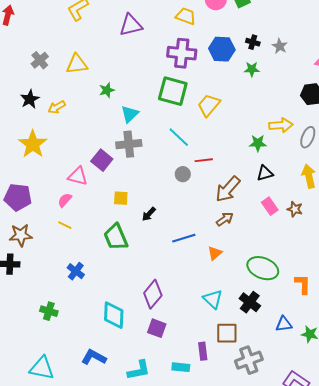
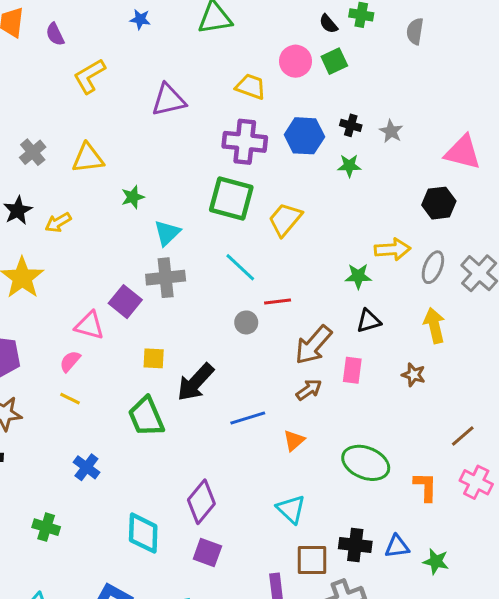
pink rectangle: (270, 206) -> (352, 370), moved, turned 42
black arrow: (149, 214) -> (195, 382), size x1.8
black cross: (250, 302) -> (355, 545), moved, turned -30

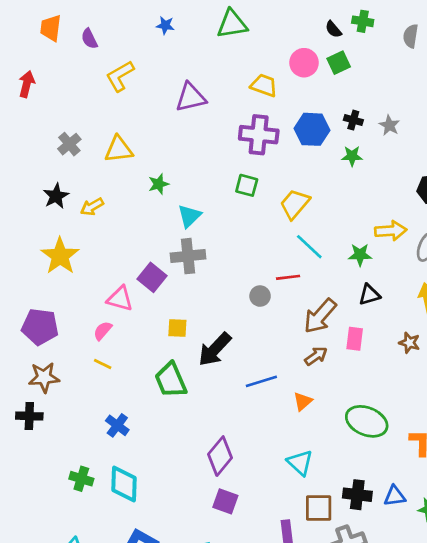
green square: (231, 199) -> (247, 185), size x0.6
cyan line: (240, 267) -> (309, 247), moved
cyan diamond: (143, 533) -> (124, 484), moved

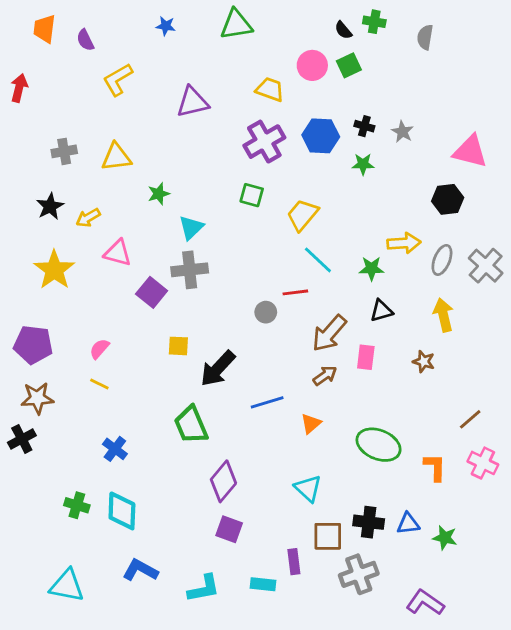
purple cross: (259, 135) -> (264, 142), turned -36
gray cross: (69, 144) -> (64, 151), turned 30
pink triangle: (120, 299) -> (118, 253), moved
green trapezoid: (171, 380) -> (191, 425), moved
black cross: (29, 416) -> (22, 439), turned -30

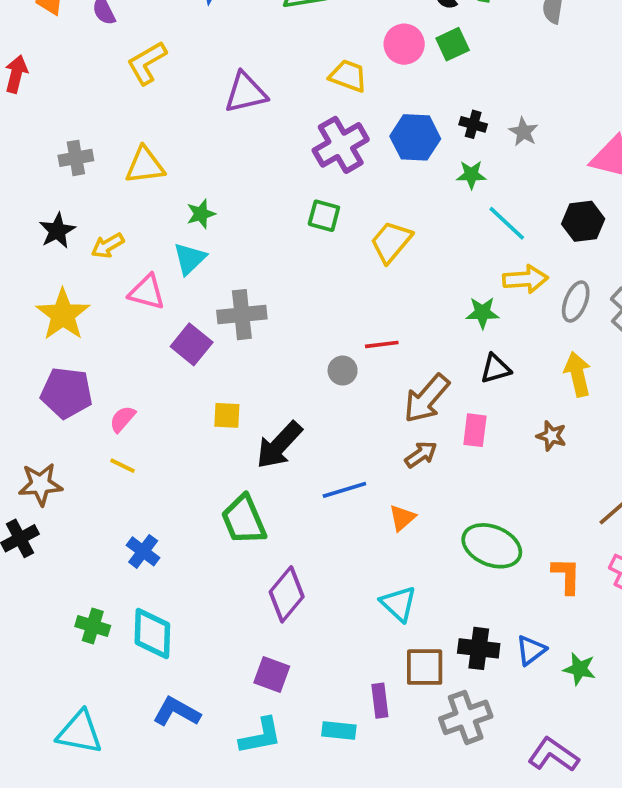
cyan triangle: (191, 228) -> (190, 259), moved
cyan line: (318, 260) -> (507, 223), moved
purple pentagon: (33, 345) -> (67, 393), moved
blue triangle: (408, 524) -> (531, 650), turned -30
purple square: (229, 529) -> (272, 675), moved

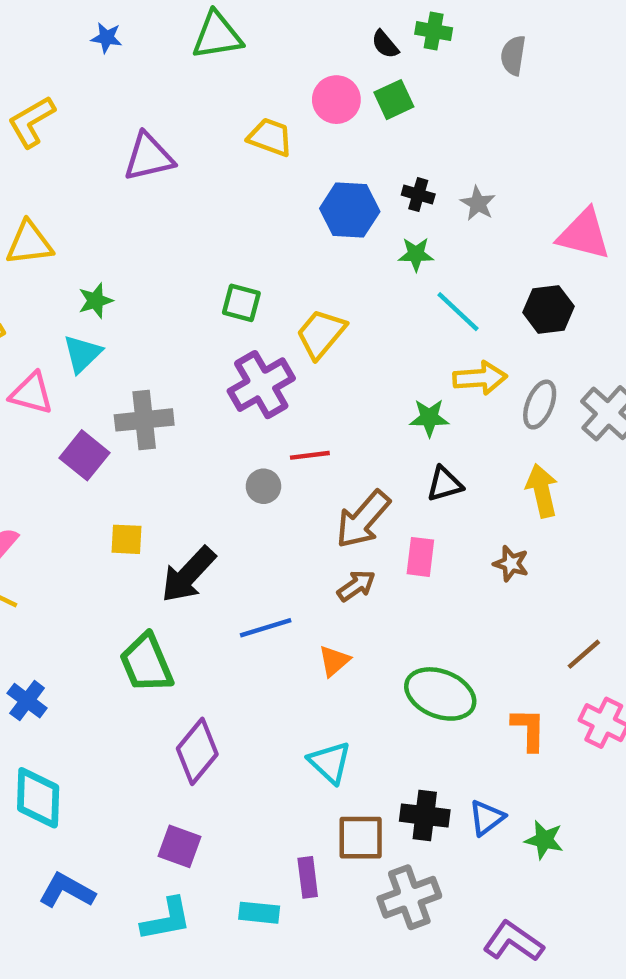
purple cross: (341, 145) -> (261, 385), moved

